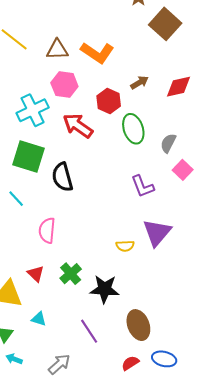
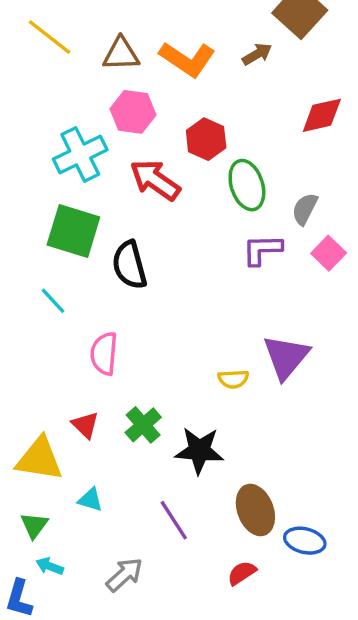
brown arrow: (139, 83) -> (257, 54), moved
purple L-shape: (143, 186) -> (262, 250), moved, turned 110
blue ellipse: (164, 359) -> (305, 541), moved

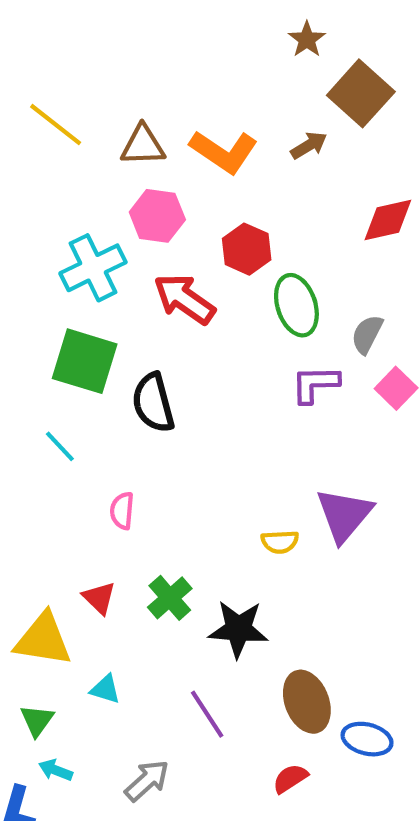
pink semicircle: (104, 353) -> (122, 511), size x0.7

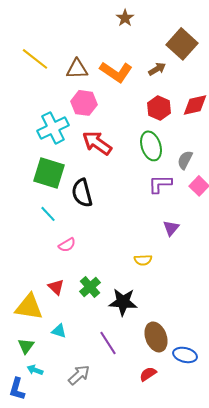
brown star: (307, 39) -> (125, 18), moved
red hexagon: (247, 249) -> (159, 108), moved
cyan line: (60, 446) -> (48, 214), moved
pink semicircle: (122, 511) -> (67, 245), turned -126
purple triangle: (344, 515) -> (171, 228), moved, size x0.6

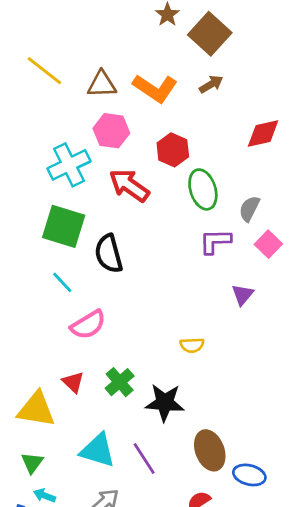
brown square: (182, 44) -> (210, 34), moved
red hexagon: (159, 108) -> (173, 150), moved
purple triangle: (171, 228) -> (243, 295), moved
pink semicircle: (67, 245) -> (88, 325), size x1.5
cyan triangle: (59, 331) -> (98, 450), moved, size x1.8

